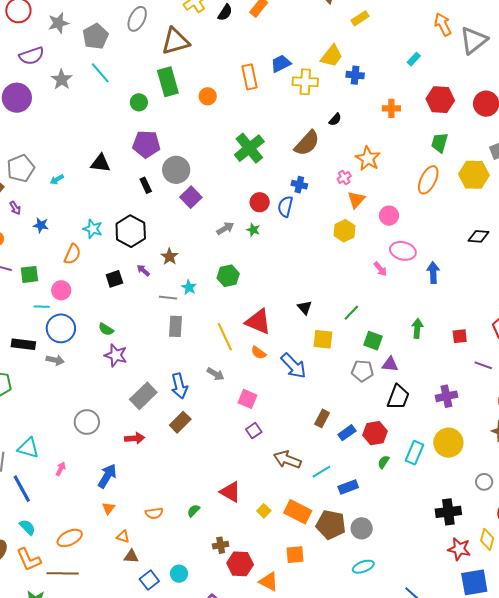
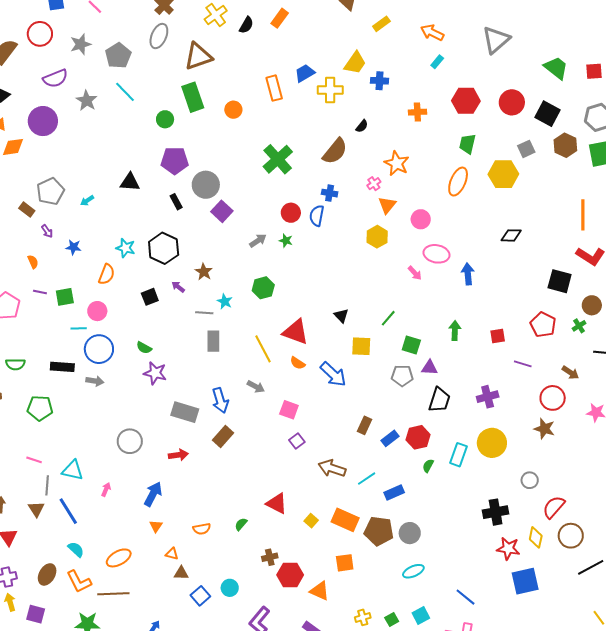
orange arrow: (443, 25) -> (432, 33), moved, turned -35
gray rectangle: (143, 396) -> (185, 412), turned 64

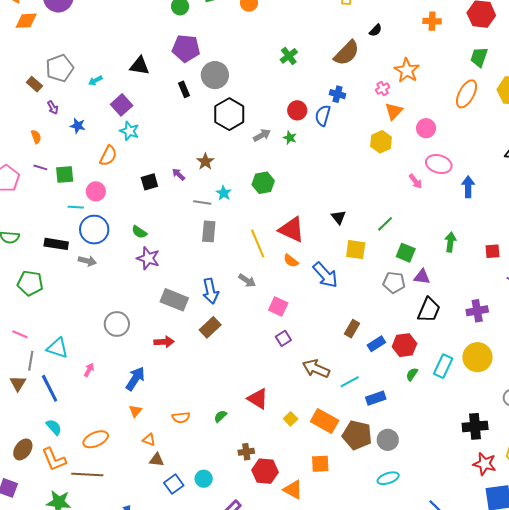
green cross: (278, 159) -> (289, 56), size x0.6
purple square: (222, 211) -> (122, 105), moved
black hexagon: (164, 248) -> (229, 114), moved

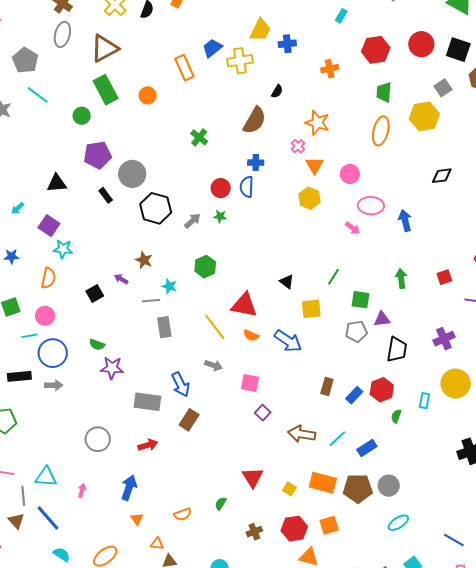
cyan rectangle: (443, 366) -> (424, 401), size x0.7
red triangle: (258, 399) -> (253, 477), turned 40
red hexagon: (265, 471) -> (294, 529), moved

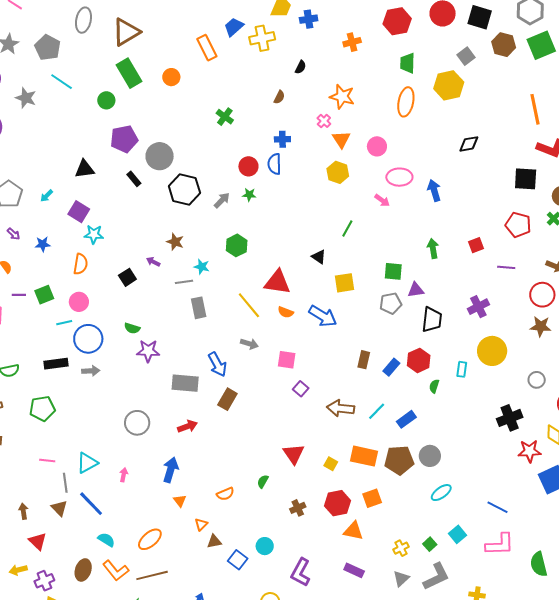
brown semicircle: (255, 120) -> (279, 97), size x0.5
green line: (333, 277) -> (347, 229), moved
cyan triangle: (46, 477) -> (87, 463), turned -30
orange triangle: (157, 544) -> (201, 524), turned -48

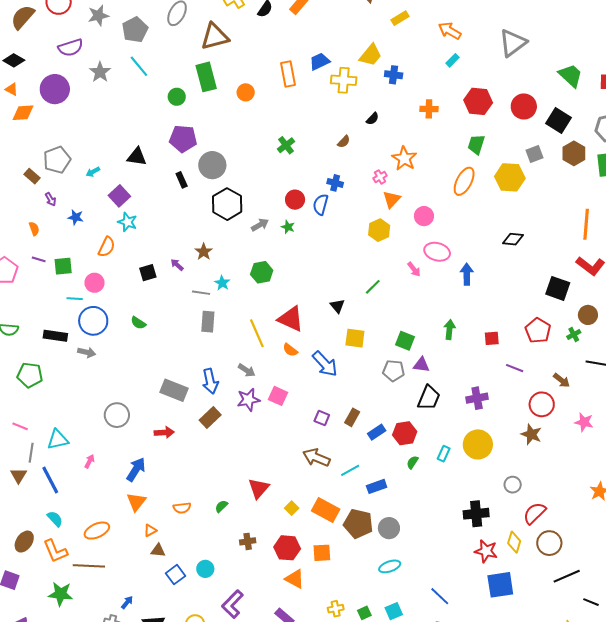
purple star: (148, 351) -> (248, 400), moved, turned -30
purple square: (301, 389) -> (322, 418), moved, turned -35
orange triangle: (180, 501) -> (136, 502), size x1.5

